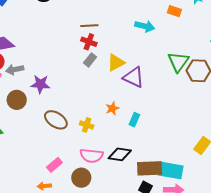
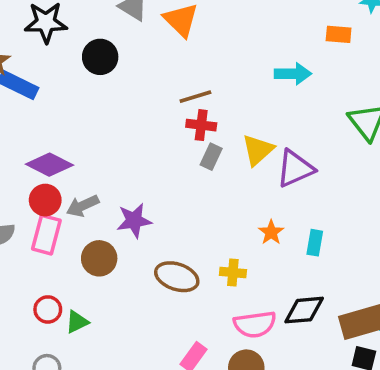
purple triangle: (134, 77) -> (295, 169), turned -35

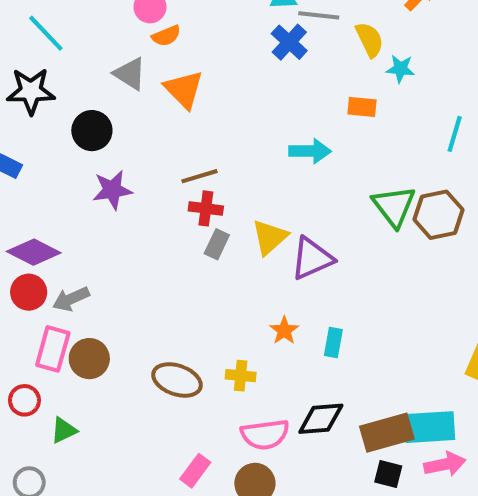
purple star: (134, 220) -> (112, 190), moved
pink rectangle: (46, 235) -> (53, 349), moved
red circle: (48, 309) -> (24, 400), moved

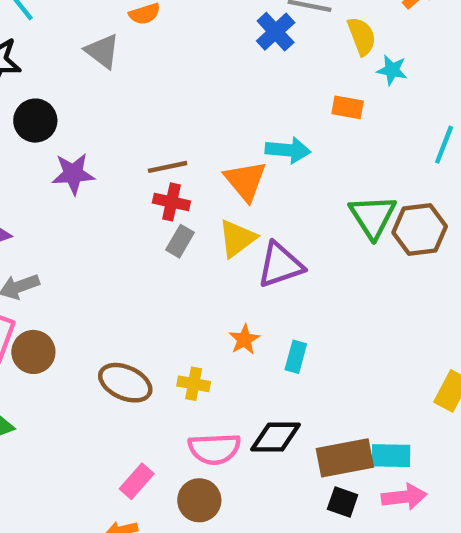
orange triangle: (184, 89) -> (245, 181), moved
black circle: (92, 131) -> (35, 121), moved
cyan rectangle: (430, 427) -> (391, 456), size x0.7

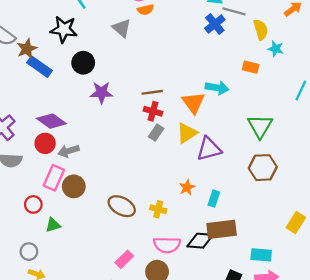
brown hexagon: (420, 230) -> (263, 168), moved
brown rectangle: (345, 458) -> (222, 229), moved

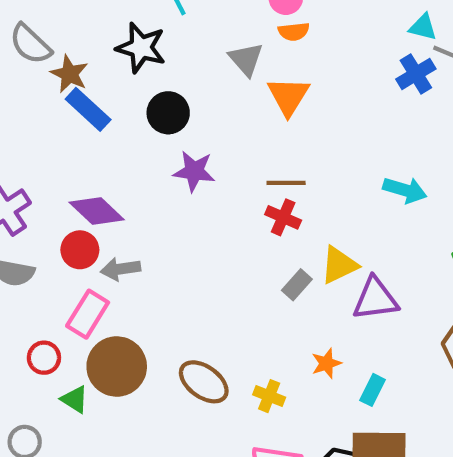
brown star: (27, 49) -> (69, 74), turned -30
orange triangle: (193, 103) -> (288, 96), moved
gray rectangle: (156, 133) -> (297, 285), moved
brown circle: (74, 186) -> (117, 366), moved, size x1.4
green triangle: (53, 225) -> (75, 399), turned 42

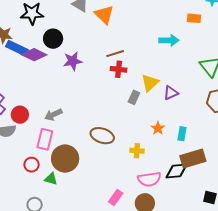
purple diamond: (97, 211) -> (34, 55), moved
red circle: (80, 250) -> (20, 115), moved
purple triangle: (375, 299) -> (171, 93), size x0.7
brown ellipse: (204, 382) -> (102, 136), moved

